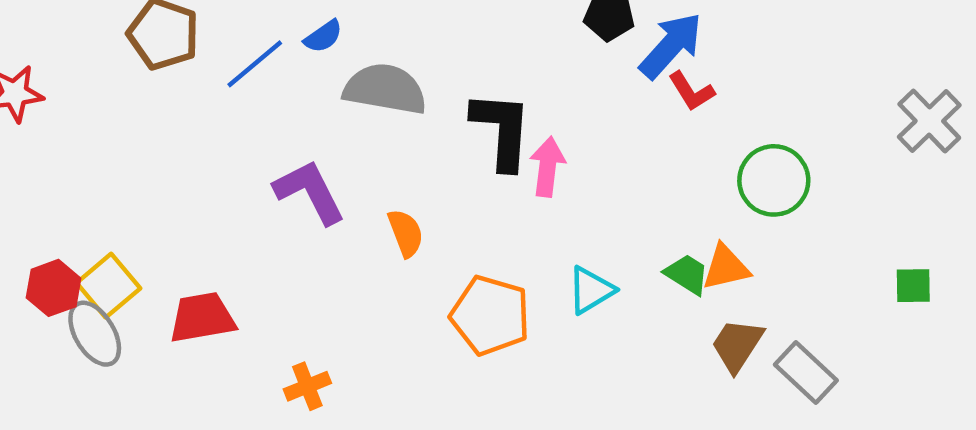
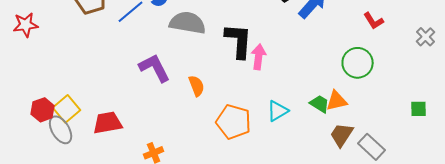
red L-shape: (691, 91) -> (374, 21), moved
gray cross: (929, 121) -> (426, 37), size x0.7

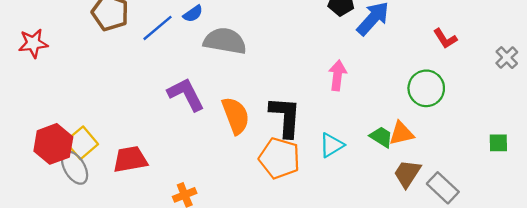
black L-shape: (239, 41) -> (285, 117), moved
pink arrow: (259, 57) -> (337, 75), moved
orange semicircle: (197, 86) -> (236, 116), size x1.5
red hexagon: (43, 110) -> (53, 144), size x1.4

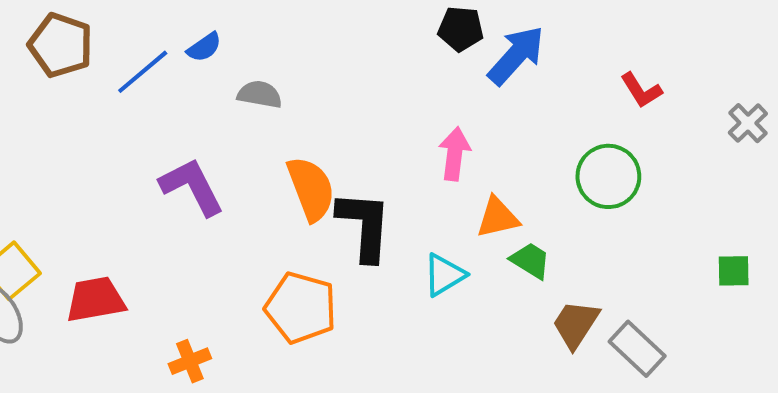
gray semicircle: (225, 41) -> (260, 94), size x0.6
orange semicircle: (236, 116) -> (311, 189), moved
orange triangle: (401, 133) -> (498, 217), moved
orange pentagon: (279, 158) -> (301, 308), moved

